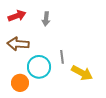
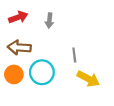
gray line: (62, 57) -> (74, 55), moved
orange circle: (20, 83) -> (14, 74), moved

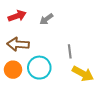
gray arrow: (49, 20) -> (46, 19), turned 48

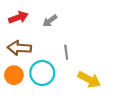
gray line: (70, 51) -> (66, 52), moved

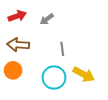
cyan circle: (42, 73) -> (54, 78), moved

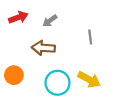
brown arrow: (18, 45) -> (43, 48), moved
gray line: (62, 49) -> (90, 37), moved

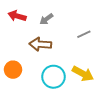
red arrow: (18, 17) -> (17, 16), turned -144
gray line: (90, 37) -> (84, 34), turned 72

